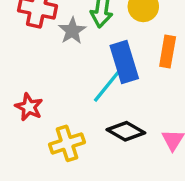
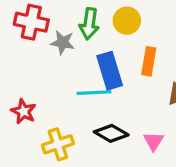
gray star: (72, 31) -> (63, 43), turned -30
cyan line: (107, 86) -> (94, 93), turned 48

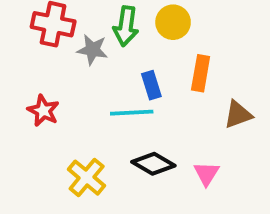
blue rectangle: (110, 71) -> (151, 85), size x0.6
red star: (23, 111) -> (43, 111), moved
yellow cross: (58, 144) -> (87, 178), turned -32

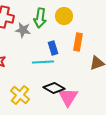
pink triangle: (206, 174) -> (68, 97), moved, size x1.5

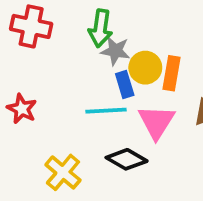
yellow circle: (64, 16) -> (145, 68), moved
gray star: (23, 30) -> (115, 51), moved
pink triangle: (68, 97) -> (157, 122), moved

